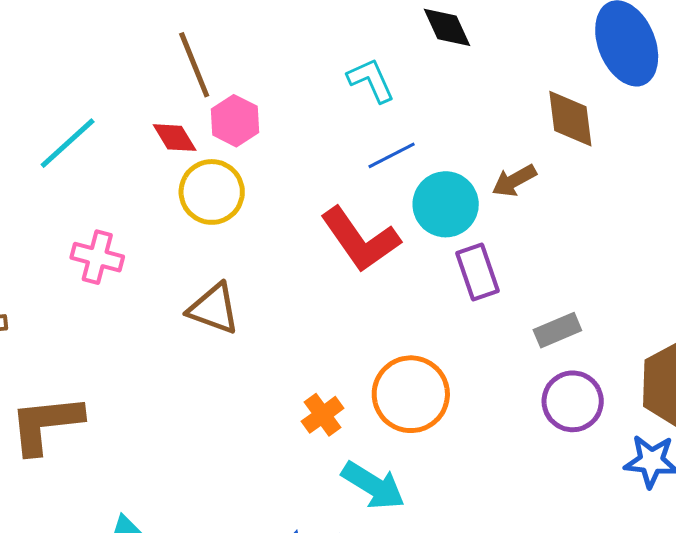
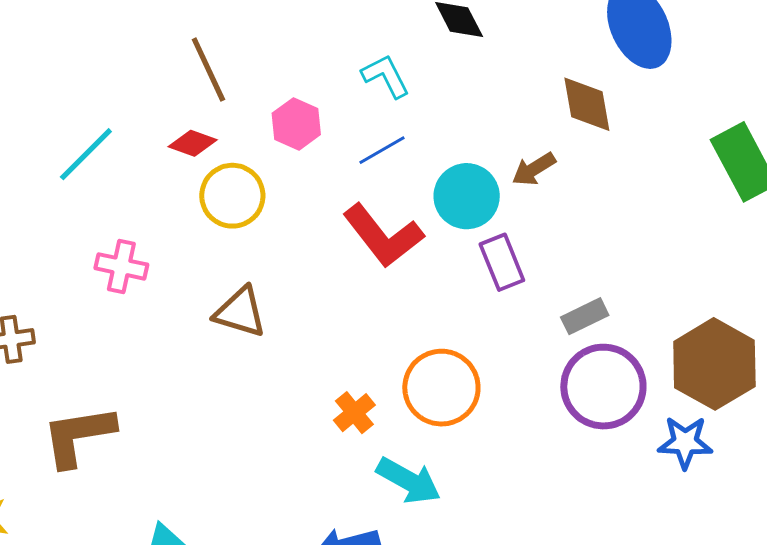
pink hexagon: (235, 121) -> (296, 124), moved
red diamond: (175, 138) -> (193, 143), turned -36
blue line: (392, 155) -> (382, 150), moved
purple circle: (573, 401) -> (603, 387), size x1.4

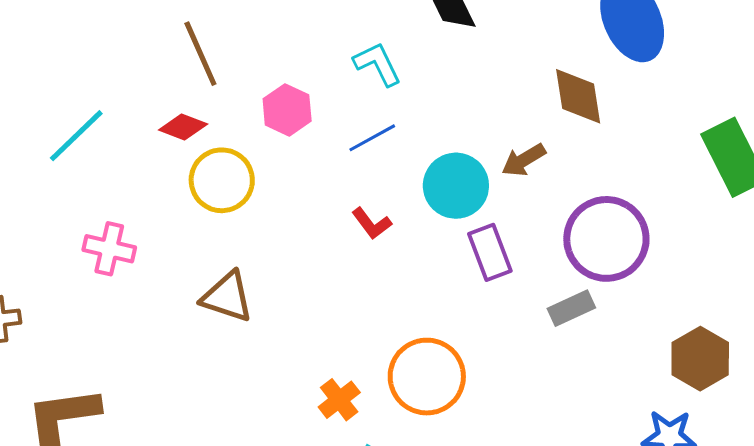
red L-shape: (383, 236) -> (372, 223), size x0.5
brown hexagon: (714, 364) -> (700, 359), size x0.7
purple circle: (603, 387) -> (606, 239), moved

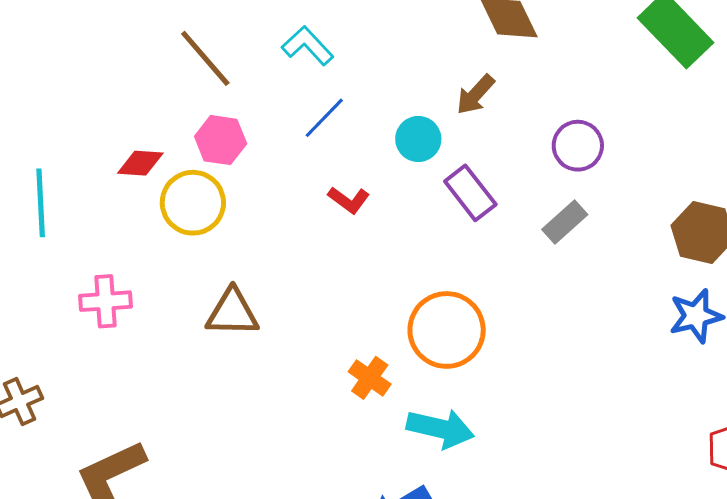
brown line: (200, 54) -> (205, 58), moved
pink hexagon: (287, 110) -> (221, 140), moved
cyan line: (76, 136) -> (41, 203), turned -32
cyan circle: (456, 186) -> (418, 139), size x0.7
purple circle: (606, 239) -> (578, 146), size x0.6

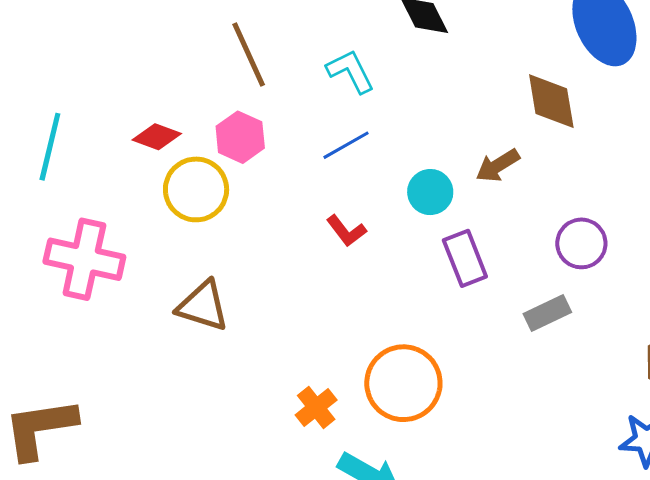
pink cross: (106, 301) -> (84, 259), size x1.5

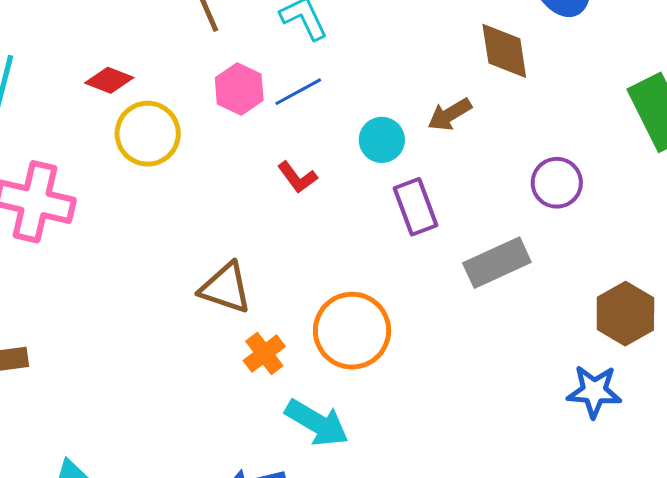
pink hexagon: (240, 137) -> (239, 89), moved
purple circle: (581, 243) -> (557, 183), moved
brown triangle: (203, 306) -> (225, 288), moved
gray rectangle: (547, 313) -> (497, 263), size x1.4

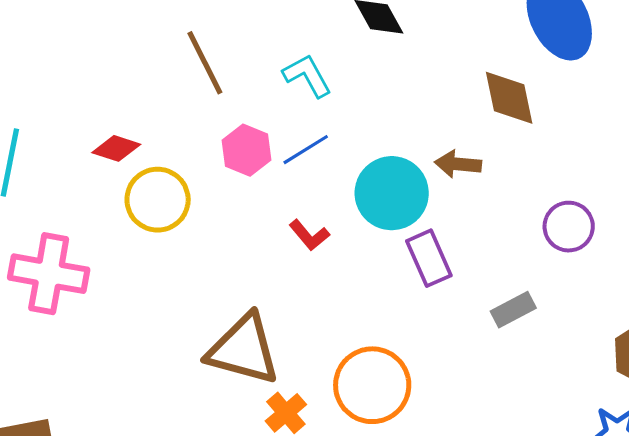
brown arrow: (450, 114) -> (458, 164), turned 39
cyan circle: (382, 140) -> (392, 193), size x1.6
gray rectangle: (497, 263) -> (513, 310), size x0.7
brown triangle: (225, 288) -> (244, 349), size x1.4

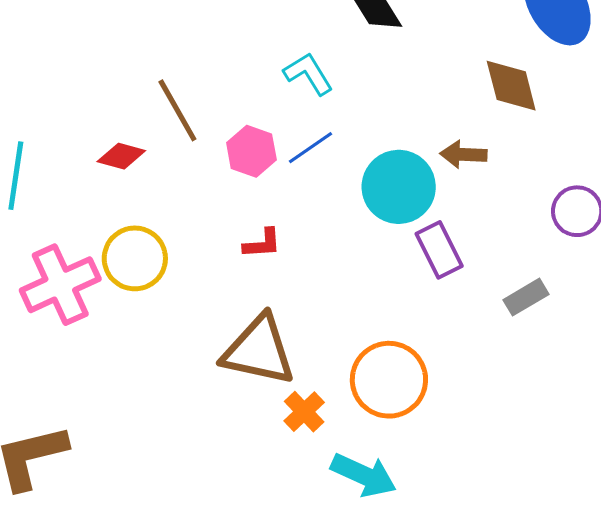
brown line: (205, 63) -> (177, 110), moved
yellow circle: (158, 200) -> (135, 258), moved
red L-shape: (309, 235) -> (262, 244), moved, turned -51
pink cross: (49, 274) -> (60, 285), turned -32

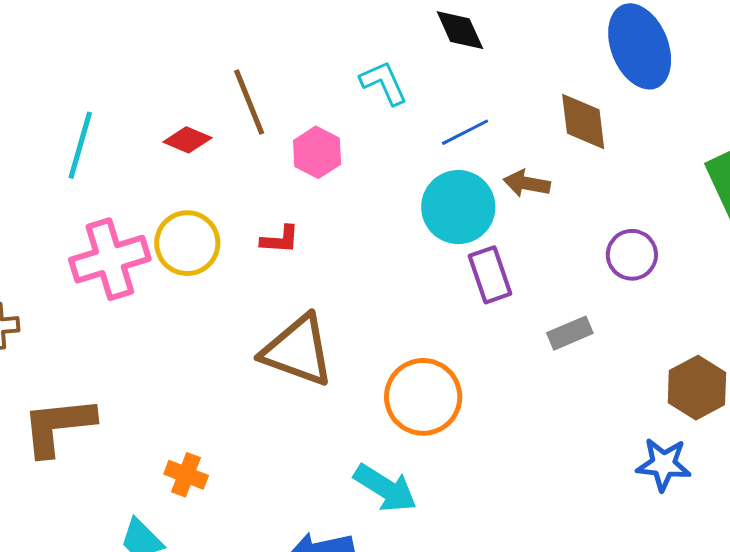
blue line: (311, 148) -> (465, 132), moved
red L-shape: (262, 244) -> (280, 240), moved
orange cross: (304, 412) -> (186, 475), moved, turned -33

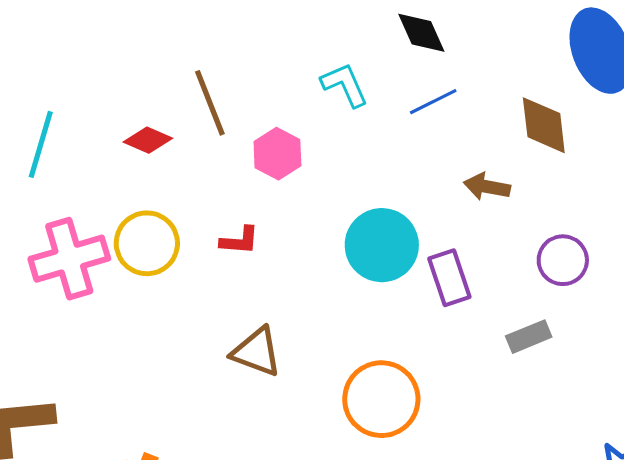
blue line: (465, 132) -> (433, 102), moved
cyan circle: (458, 207) -> (382, 245), moved
purple circle: (632, 255) -> (563, 260), moved
brown triangle: (298, 351) -> (256, 352), size x0.7

